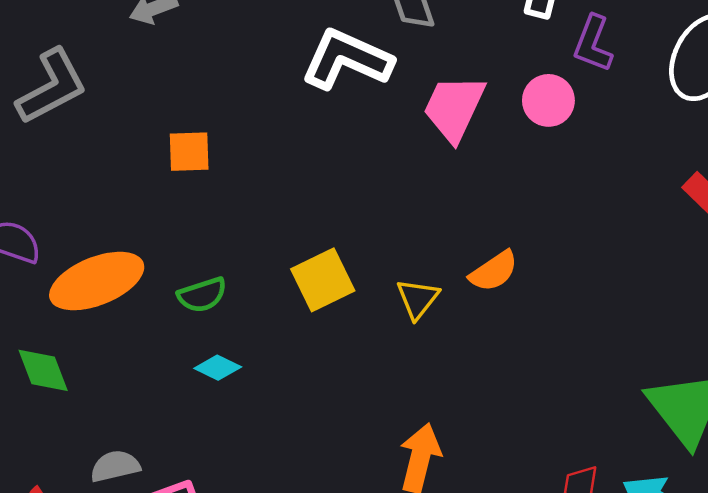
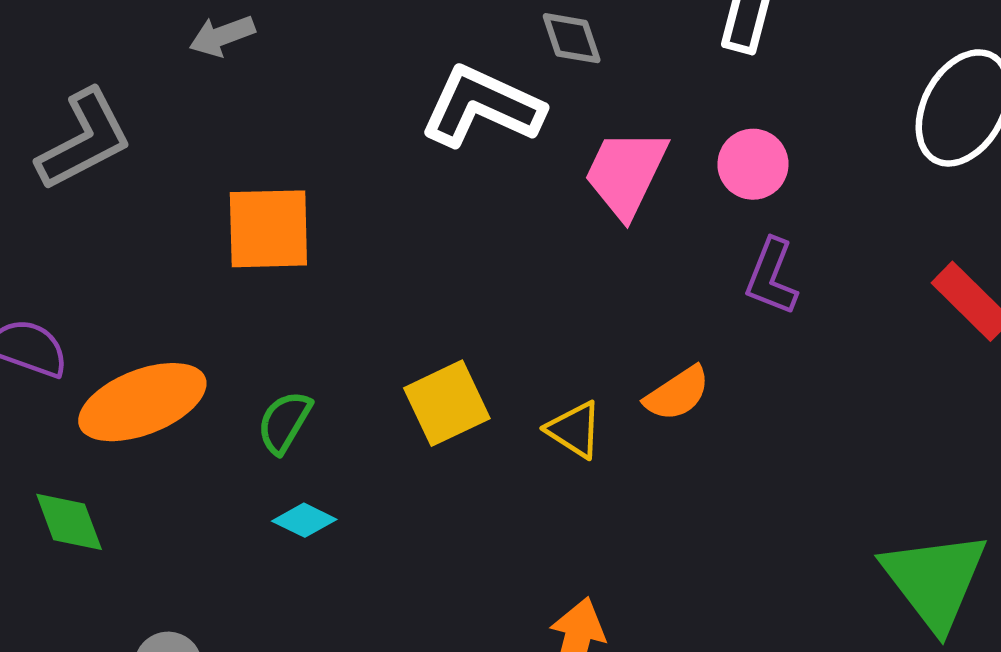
purple L-shape: (593, 44) -> (771, 277), moved
orange square: (189, 152) -> (268, 229), size x1.5
green semicircle: (202, 295) -> (284, 422), turned 138
yellow triangle: (418, 299) -> (574, 430), turned -36

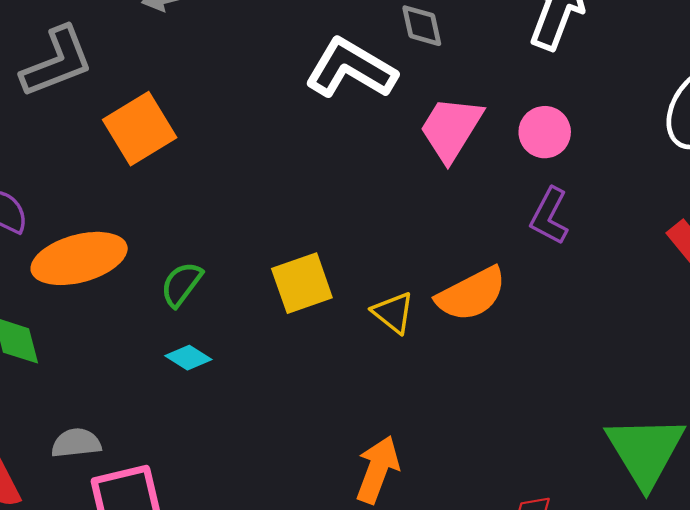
orange square: (268, 229) -> (140, 129), moved, turned -36
orange semicircle: (677, 394) -> (471, 294), size x1.4

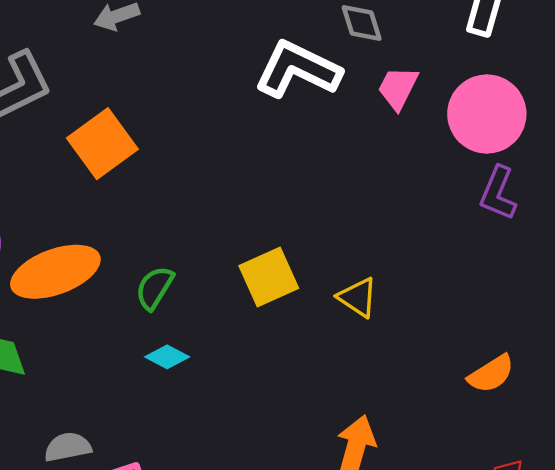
pink trapezoid: (451, 129) -> (398, 88), moved, size x0.7
pink circle: (545, 132) -> (487, 114), size x1.6
orange semicircle: (471, 294) -> (491, 374), moved, size x0.7

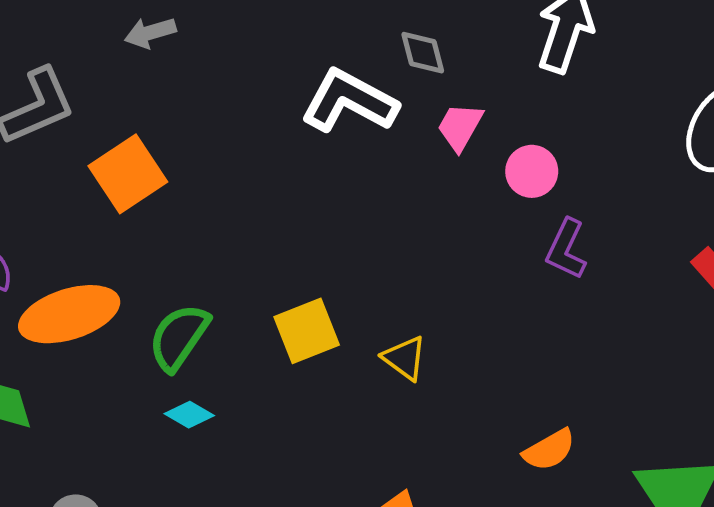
pink circle: (487, 114) -> (532, 171), moved, size x0.6
green semicircle: (155, 288) -> (179, 337), size x1.4

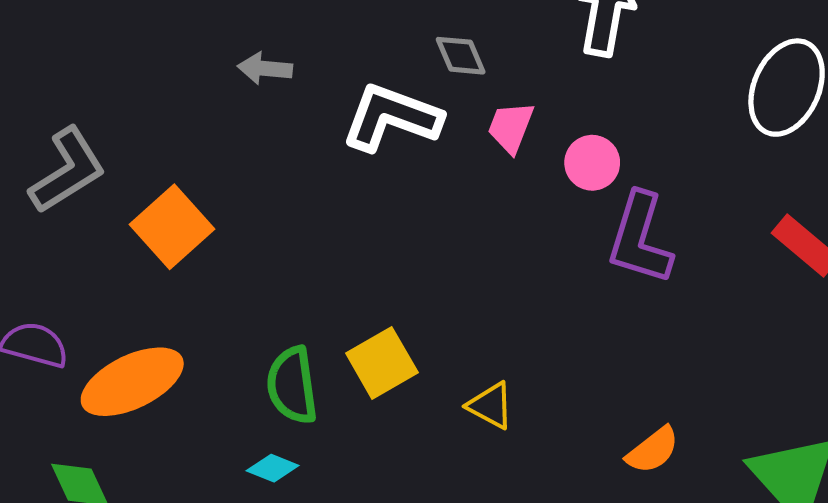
gray arrow: (150, 33) -> (265, 68), moved, turned 30
purple L-shape: (566, 249) -> (640, 238), size x1.5
green semicircle: (179, 337) -> (292, 385), moved, turned -34
yellow triangle: (405, 358) -> (491, 406), moved

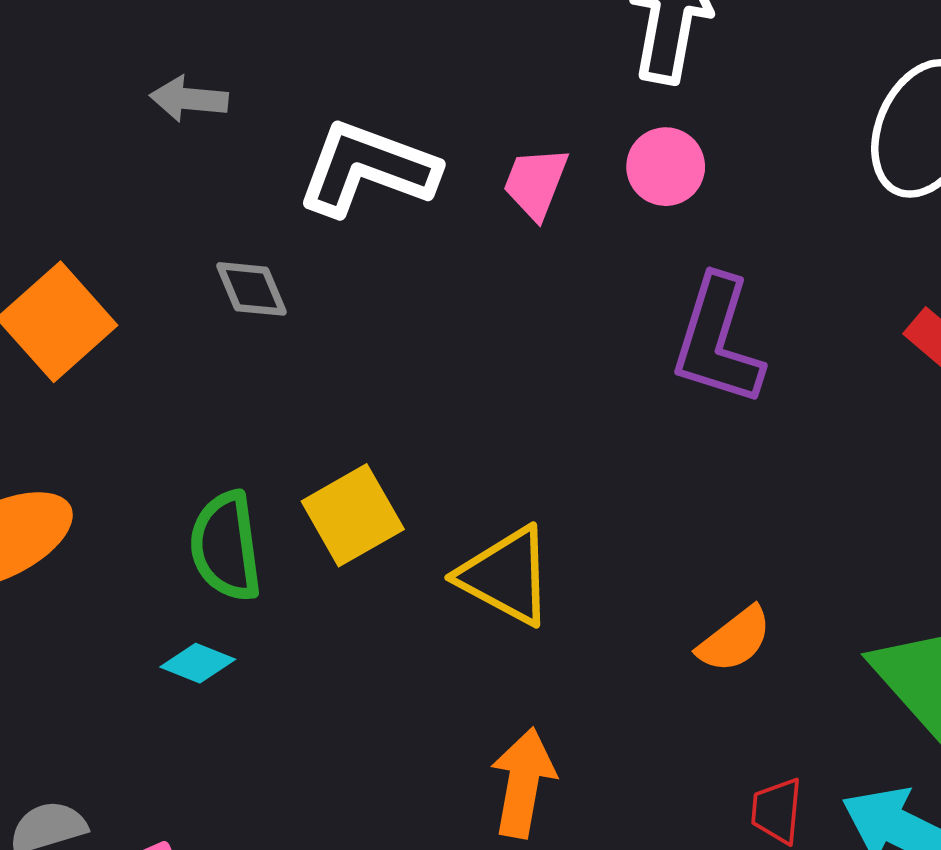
gray diamond: (461, 56) -> (251, 289), moved
pink circle: (592, 163) -> (666, 167), moved
yellow triangle: (491, 406) -> (506, 576), size x1.5

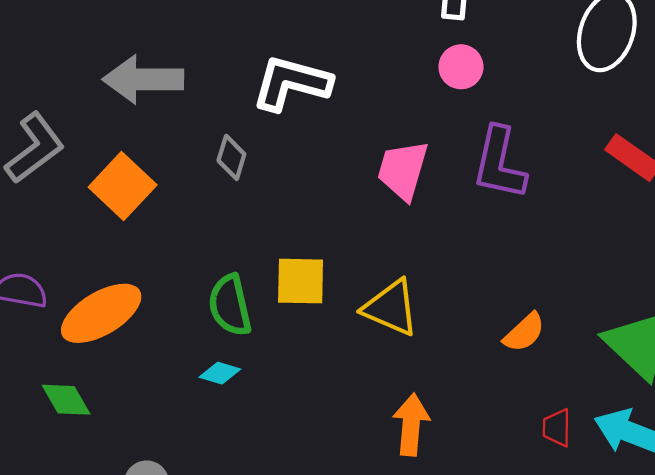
gray arrow: (189, 99) -> (143, 79), moved, size x1.8
pink trapezoid: (536, 183) -> (403, 170), moved, size x1.4
gray diamond: (251, 289) -> (231, 157), turned 45
yellow square: (353, 515) -> (301, 281), turned 36

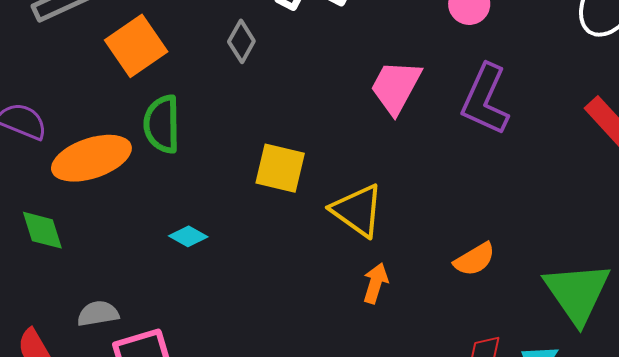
green semicircle: (230, 305) -> (162, 124), moved
orange arrow: (411, 425) -> (375, 283), moved, size x0.7

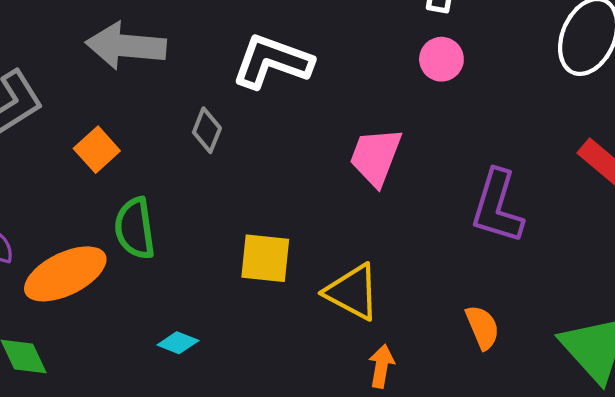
orange square: (136, 46) -> (97, 150), size x0.7
purple L-shape: (485, 100) -> (497, 207), moved
orange semicircle: (475, 259) -> (482, 327), turned -75

